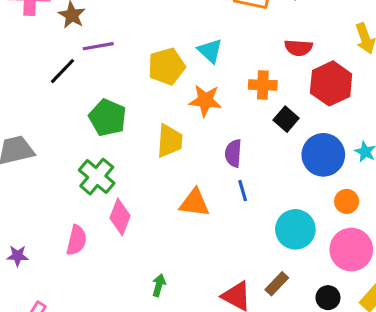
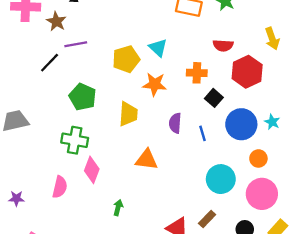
green cross: (97, 177) -> (75, 140), turned -30
blue line: (243, 191) -> (203, 133), moved
green arrow: (159, 285) -> (118, 208), moved

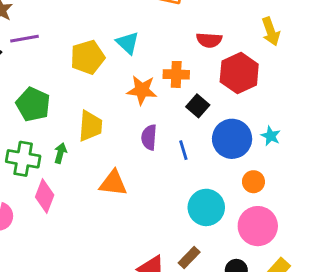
orange star: (155, 84) -> (142, 90), moved
green arrow: (118, 208) -> (60, 153), moved

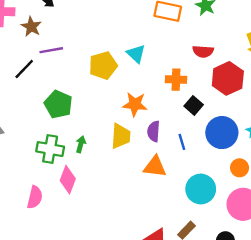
orange star: (142, 90) -> (135, 104), moved
yellow trapezoid: (90, 126) -> (121, 136), moved
orange triangle: (113, 183) -> (155, 167), moved

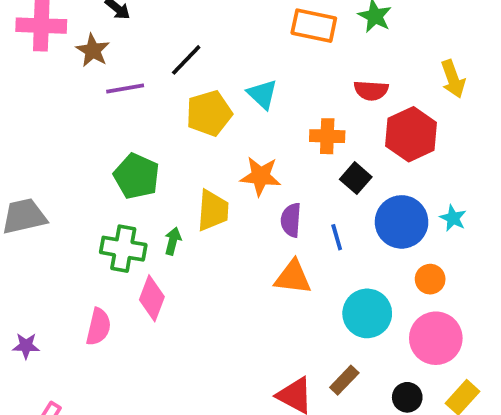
black line: (24, 69) -> (186, 60), moved
yellow trapezoid: (121, 136) -> (213, 210), moved

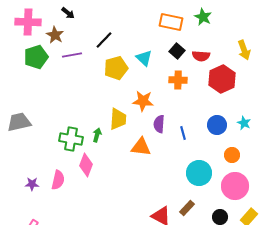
green pentagon: (137, 176) -> (36, 57), moved, turned 30
black square: (356, 178) -> (177, 51), moved
blue circle: (402, 222) -> (217, 125), size x0.7
orange triangle: (293, 277) -> (141, 147), moved
purple star: (26, 346) -> (32, 184), moved

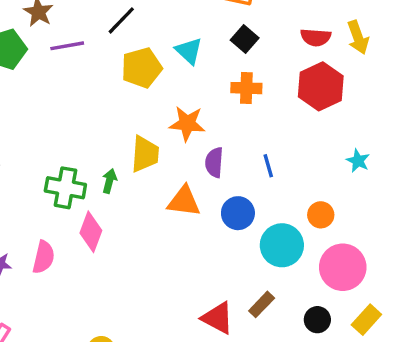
red semicircle: (201, 56) -> (316, 37), moved
blue circle: (217, 125) -> (238, 213), moved
blue line: (183, 133) -> (268, 166), moved
orange circle: (232, 155) -> (321, 215), moved

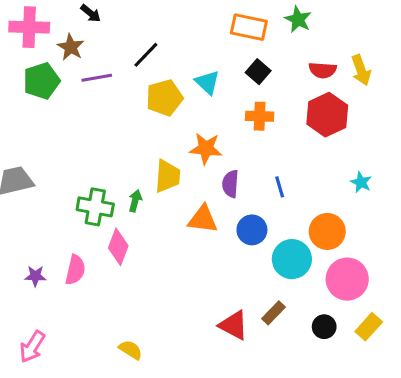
orange circle: (321, 215) -> (327, 231), size x1.5

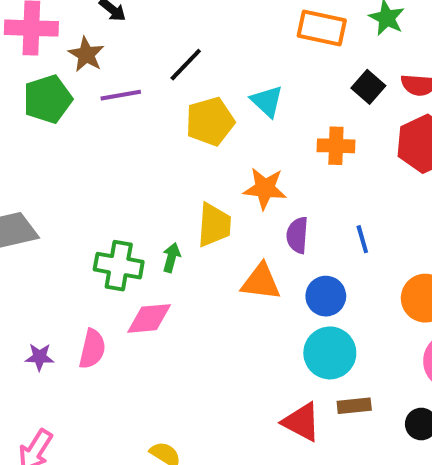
black square: (258, 72) -> (368, 87), moved
pink diamond: (118, 247) -> (149, 318), turned 64
cyan circle: (292, 259) -> (330, 353), moved
brown rectangle: (273, 313) -> (354, 406), turned 40

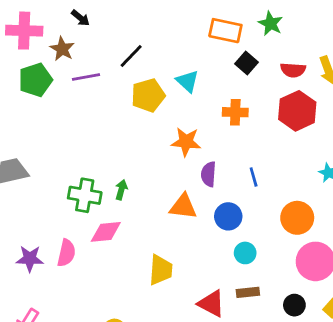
black square: (368, 87) -> (247, 63), moved
yellow trapezoid: (214, 225) -> (161, 270), moved
cyan circle: (330, 353) -> (245, 253), moved, size x0.6
purple star: (39, 357) -> (30, 259), size x1.4

